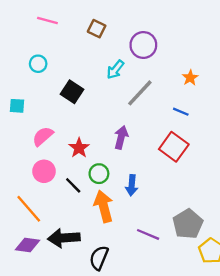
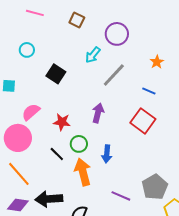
red star: (79, 148) -> (62, 122), turned -30
pink circle: (44, 171) -> (18, 138), moved, size x1.4

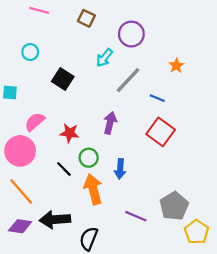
blue line: (149, 91) -> (157, 98), moved

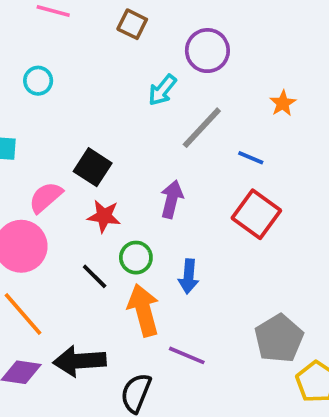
black square: (63, 79) -> (93, 167), moved
purple line: (136, 216) -> (187, 355), moved

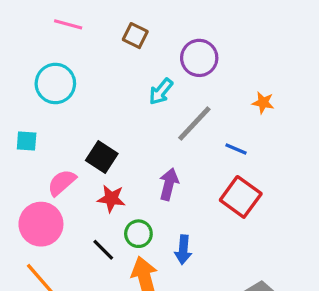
cyan circle: (38, 81) -> (55, 83), size x1.6
orange star: (283, 103) -> (263, 103), turned -30

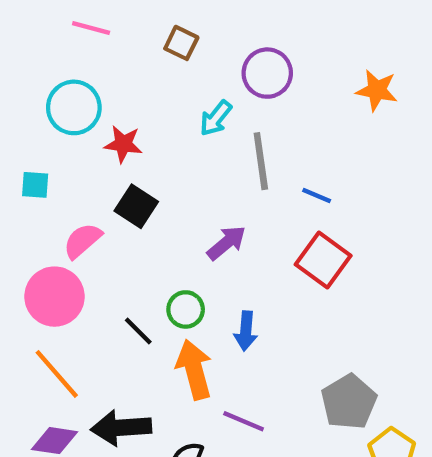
orange star: (263, 103) -> (377, 90), moved, size x1.4
gray line: (194, 123) -> (261, 161), turned -51
purple arrow: (169, 184) -> (226, 243), turned 36
red star: (111, 199) -> (123, 144), moved

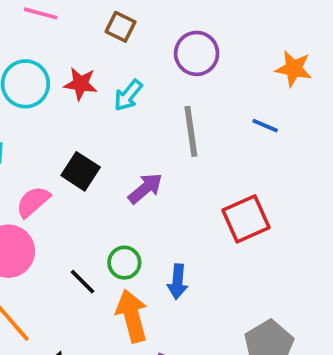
cyan arrow: (216, 118) -> (128, 95), moved
red star: (123, 144) -> (81, 84), moved
blue line: (317, 196) -> (265, 126), moved
purple arrow: (226, 243) -> (145, 188), moved
red square: (323, 260) -> (246, 219), turned 30

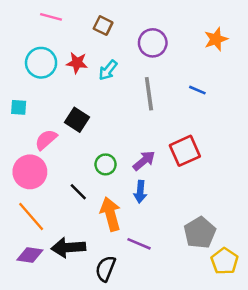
orange star: (294, 69) -> (216, 39), moved, turned -30
purple arrow: (145, 188) -> (144, 161), moved
green circle: (124, 263) -> (106, 164), moved

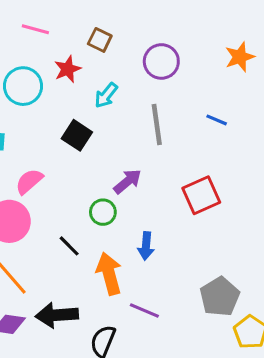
red star: (77, 63) -> (68, 69), moved, turned -30
black square: (77, 120) -> (77, 135), moved
purple arrow: (144, 161) -> (128, 181), moved

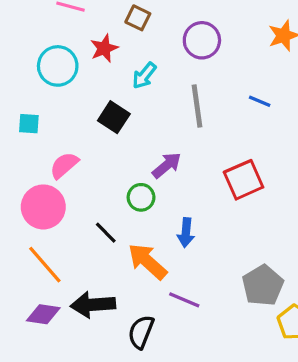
orange arrow: (109, 274) -> (147, 261), turned -33

